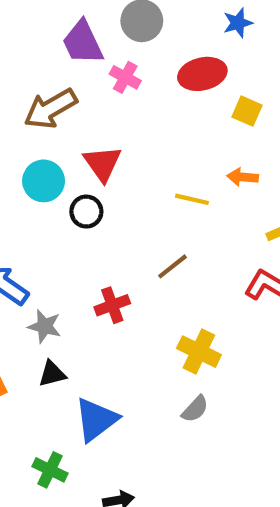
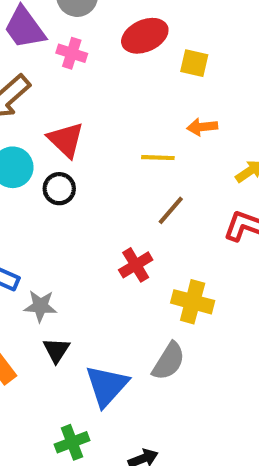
brown line: (173, 266) -> (171, 210), moved
red cross: (112, 305) -> (136, 265), moved
black triangle: (52, 374) -> (56, 350), turned -32
gray semicircle: (195, 409) -> (169, 361), moved, size x1.4
green cross: (50, 470) -> (72, 442), turned -36

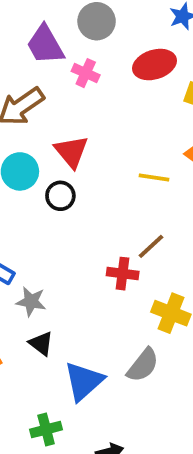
brown line: (171, 210) -> (151, 246), moved
red cross: (136, 265) -> (123, 274), turned 32
black triangle: (56, 350) -> (41, 343), turned -32

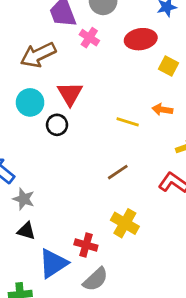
red cross: (123, 274) -> (86, 245), moved
black triangle: (41, 343) -> (26, 231), turned -30
gray semicircle: (143, 365) -> (95, 279), moved

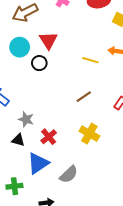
gray star: (24, 199) -> (26, 119), moved
red cross: (86, 245) -> (49, 137), moved, turned 35

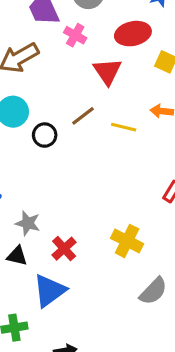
red triangle: (48, 40) -> (107, 71), moved
brown line: (84, 97) -> (83, 116), moved
gray semicircle: (69, 174) -> (153, 291), moved

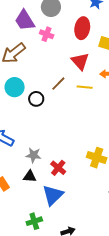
red ellipse: (133, 34) -> (82, 28), turned -60
red triangle: (107, 71) -> (80, 61), moved

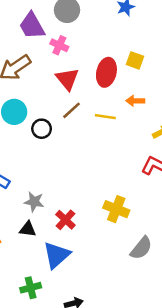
red ellipse: (82, 28) -> (106, 72), moved
red triangle: (80, 61) -> (67, 79), moved

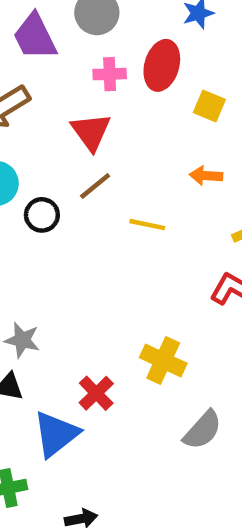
pink cross: (59, 45) -> (110, 74), moved, turned -30
red ellipse: (106, 72) -> (162, 65), moved
yellow line: (105, 117) -> (147, 225), moved
red cross: (65, 220) -> (96, 393), moved

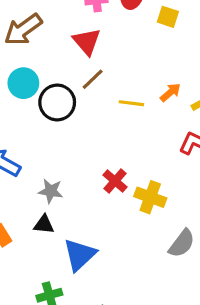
orange arrow: (206, 176) -> (170, 92), moved, turned 140
black circle: (42, 215) -> (57, 102), size x1.5
red cross: (96, 393) -> (115, 181), moved

